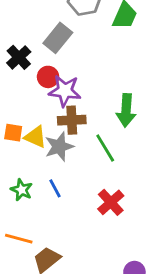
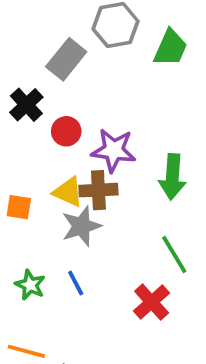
gray rectangle: (58, 38) -> (66, 59), moved
purple star: (65, 91) -> (114, 150), moved
yellow triangle: (35, 137) -> (68, 192), moved
green line: (105, 148) -> (174, 255), moved

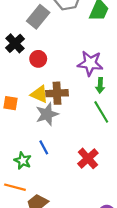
purple star: (114, 150) -> (90, 63), moved
green arrow: (172, 177) -> (100, 85), size x0.6
green line: (174, 255) -> (101, 112), moved
green star: (30, 285) -> (23, 161), moved

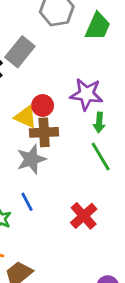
gray rectangle: (38, 17) -> (20, 52), moved
red circle: (38, 59) -> (43, 106), moved
yellow triangle: (39, 94) -> (26, 117), moved

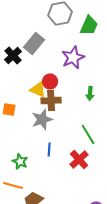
purple star: (86, 94) -> (73, 58), moved, turned -30
green line: (101, 156) -> (88, 135), moved
blue line: (27, 202) -> (49, 150), moved, turned 32

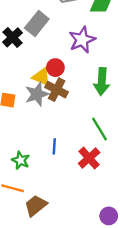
green arrow: (90, 94) -> (102, 81), size x1.6
brown cross: (51, 101) -> (57, 90), turned 30
gray star: (42, 120) -> (37, 94), moved

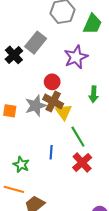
yellow triangle: (41, 77) -> (64, 112), moved, turned 30
green arrow: (102, 81) -> (94, 94), size x0.7
green line: (99, 129) -> (78, 137), moved

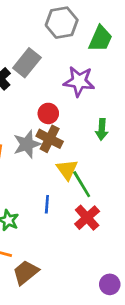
purple star: (76, 57) -> (79, 81), turned 30
yellow triangle: (64, 112) -> (67, 170), moved

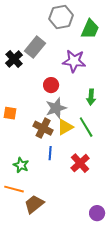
brown cross: (50, 139) -> (43, 128), moved
gray star: (27, 144) -> (56, 108), moved
yellow triangle: (67, 170) -> (65, 127), turned 36
green line: (82, 184) -> (86, 127), moved

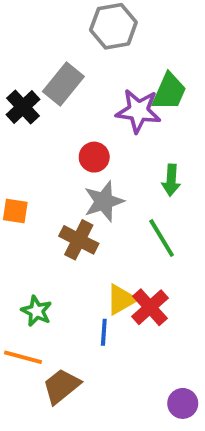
green trapezoid: (90, 29) -> (169, 92), moved
yellow triangle: (65, 127) -> (121, 300), moved
blue line: (50, 153) -> (104, 332), moved

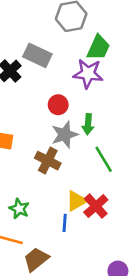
gray rectangle: (63, 84) -> (37, 55), turned 76
green trapezoid: (169, 92) -> (98, 48), moved
green arrow: (171, 180) -> (88, 124), moved

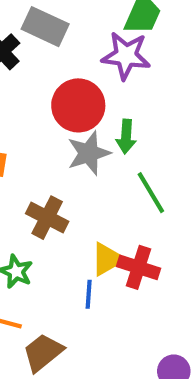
red circle: (58, 105) -> (78, 105), size x1.6
brown cross: (48, 161) -> (47, 218), moved
red cross: (96, 206) -> (138, 267), turned -30

